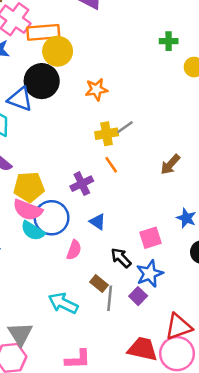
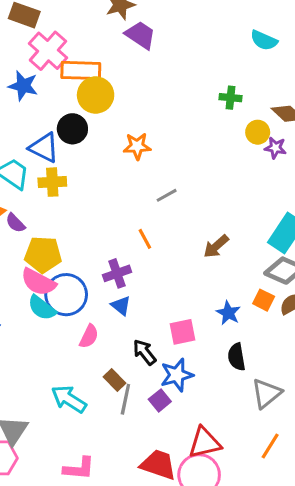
black circle: (42, 81) -> (72, 129), size x0.7
yellow cross: (107, 134) -> (52, 182), moved
purple cross: (82, 184) -> (117, 273), moved

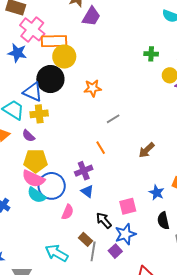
purple trapezoid: (140, 35) -> (91, 16), turned 90
black circle: (72, 129) -> (50, 79), size x1.4
purple semicircle: (15, 223) -> (28, 136), moved

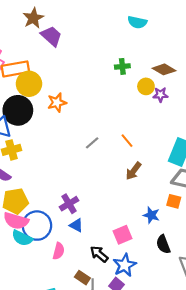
purple trapezoid: (91, 16) -> (51, 36), turned -70
orange star: (93, 88) -> (57, 103), moved
orange line: (101, 148) -> (127, 141), moved

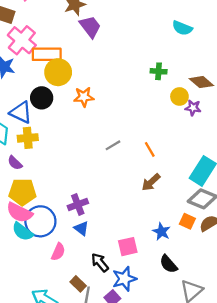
black circle: (18, 110) -> (42, 98), size x0.7
black semicircle: (163, 244) -> (168, 264), turned -30

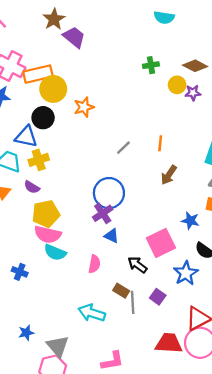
orange line: (150, 149) -> (160, 143), turned 49
blue circle: (40, 221) -> (109, 193), moved
pink square: (128, 247) -> (161, 243), size x1.4
blue star: (124, 279) -> (186, 273), moved

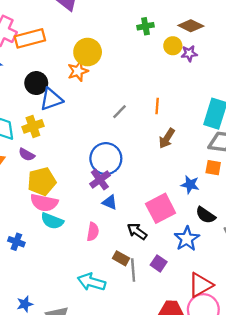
yellow circle: (53, 89) -> (88, 52), moved
blue triangle: (26, 137) -> (51, 99), moved, turned -30

